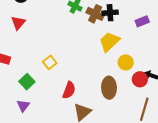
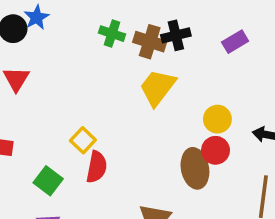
yellow trapezoid: (109, 42) -> (158, 88), moved
red circle: (140, 79) -> (216, 150), moved
red semicircle: (69, 90) -> (97, 167), moved

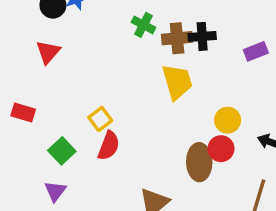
brown cross: (150, 42) -> (177, 38), turned -32
yellow trapezoid: (158, 88) -> (177, 82), turned 117

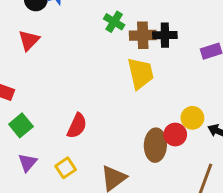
yellow square: (100, 119) -> (66, 168), moved
yellow circle: (228, 120) -> (192, 118), moved
green square: (62, 151) -> (21, 125), moved

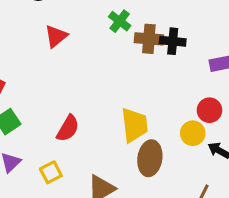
red triangle: (29, 40) -> (56, 36), moved
yellow trapezoid: (140, 73) -> (134, 125), moved
red circle: (175, 135) -> (209, 110), moved

